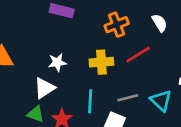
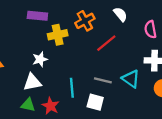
yellow cross: (101, 62) -> (58, 35), moved
white triangle: (44, 88) -> (32, 82), turned 30
gray line: (128, 98) -> (103, 80), turned 36

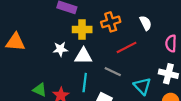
gray line: (103, 80) -> (113, 72), moved
white triangle: (32, 82) -> (83, 56), moved

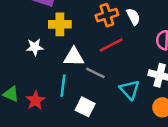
orange cross: (111, 22) -> (107, 15), moved
white triangle: (83, 56) -> (74, 57), moved

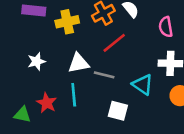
yellow cross: (60, 24) -> (67, 22), moved
red star: (35, 100) -> (47, 103), moved
white square: (85, 107) -> (118, 111), moved

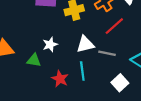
white square: (118, 111) -> (120, 83), turned 35
green triangle: (22, 115) -> (34, 60), moved

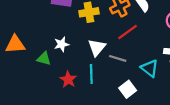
white triangle: (85, 44) -> (97, 47), turned -42

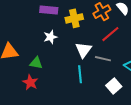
white star: (61, 44) -> (50, 37), moved
red star: (68, 79) -> (30, 82), moved

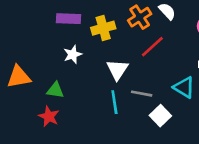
gray line: (103, 59) -> (142, 94), moved

